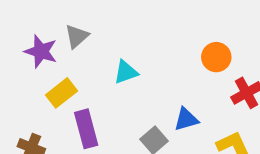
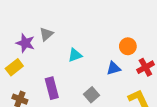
yellow rectangle: (62, 93) -> (14, 67), moved
blue triangle: (186, 119) -> (114, 68), moved

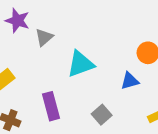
purple star: (25, 43) -> (17, 21), moved
cyan triangle: (75, 55) -> (81, 64), size x1.5

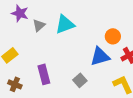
cyan triangle: (81, 64) -> (65, 24), moved
blue triangle: (130, 81) -> (100, 56), size x1.5

